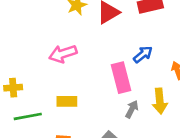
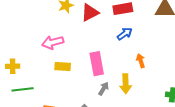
blue arrow: (143, 54) -> (125, 34), moved
yellow rectangle: (67, 101) -> (63, 66), moved

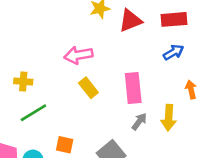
yellow rectangle: (63, 66) -> (88, 88), turned 42
green line: (23, 89) -> (33, 113), turned -30

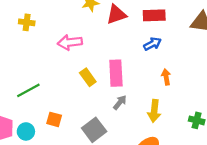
yellow cross: (23, 82) -> (27, 22), moved
yellow rectangle: (88, 88) -> (88, 77), moved
yellow arrow: (169, 118) -> (154, 111), moved

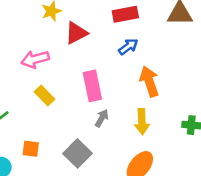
red triangle: (116, 15) -> (76, 33), moved
yellow rectangle: (88, 77) -> (44, 95), moved
orange arrow: (166, 77) -> (149, 81), size x1.6

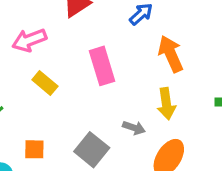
gray arrow: (102, 118) -> (134, 128), moved, turned 84

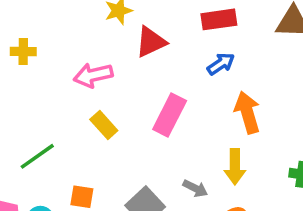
pink rectangle: (102, 66) -> (170, 115), turned 36

